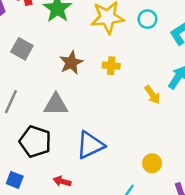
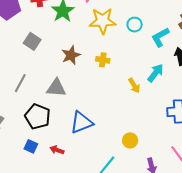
blue square: (15, 180) -> (31, 146), moved

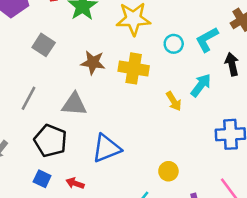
cyan circle: (135, 25) -> (174, 44), moved
brown star: (71, 55) -> (93, 63), turned 30
yellow cross: (103, 60) -> (134, 68), size x1.6

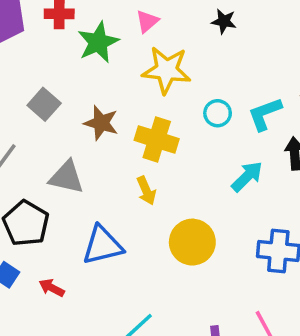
gray square: (44, 45) -> (44, 104), moved
yellow arrow: (174, 101) -> (146, 191), moved
yellow circle: (168, 171) -> (192, 242), moved, size x1.6

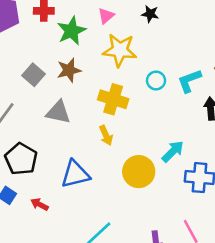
black star: (224, 21) -> (150, 14), moved
brown star: (101, 123) -> (69, 70), moved, turned -30
cyan arrow: (247, 176) -> (173, 151), moved
gray triangle: (66, 177) -> (58, 112), moved

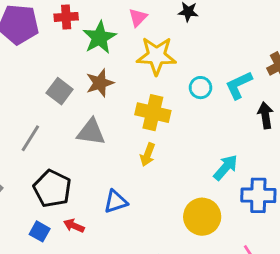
yellow arrow: (106, 135) -> (148, 155), turned 48
yellow circle: (139, 172) -> (202, 217), moved
blue triangle: (75, 174) -> (116, 202), size x0.7
red arrow: (39, 204) -> (74, 226), moved

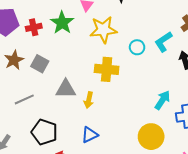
red cross: (66, 17) -> (34, 27), moved
brown star: (100, 83) -> (14, 60), moved
gray line: (30, 138) -> (24, 99), turned 42
yellow arrow: (148, 155) -> (89, 100), moved

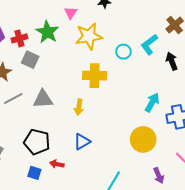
gray square: (40, 64) -> (30, 60), moved
gray triangle: (66, 89) -> (43, 99), moved
gray line: (24, 99) -> (13, 99), moved

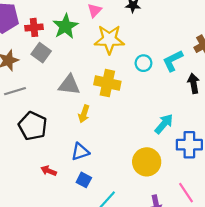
gray triangle: (43, 99) -> (69, 85), moved
black pentagon: (37, 142) -> (33, 126), moved
blue square: (34, 173) -> (84, 180), moved

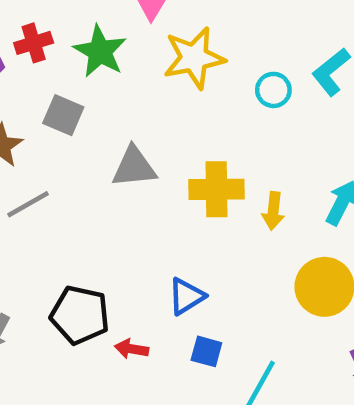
red cross: (34, 27) -> (34, 43), moved
yellow cross: (107, 83) -> (217, 189), moved
yellow arrow: (84, 114) -> (273, 211), moved
black pentagon: (33, 126) -> (80, 315), moved

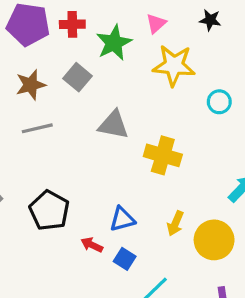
yellow arrow: (273, 211) -> (175, 223), moved
red arrow: (132, 349) -> (92, 245), moved

